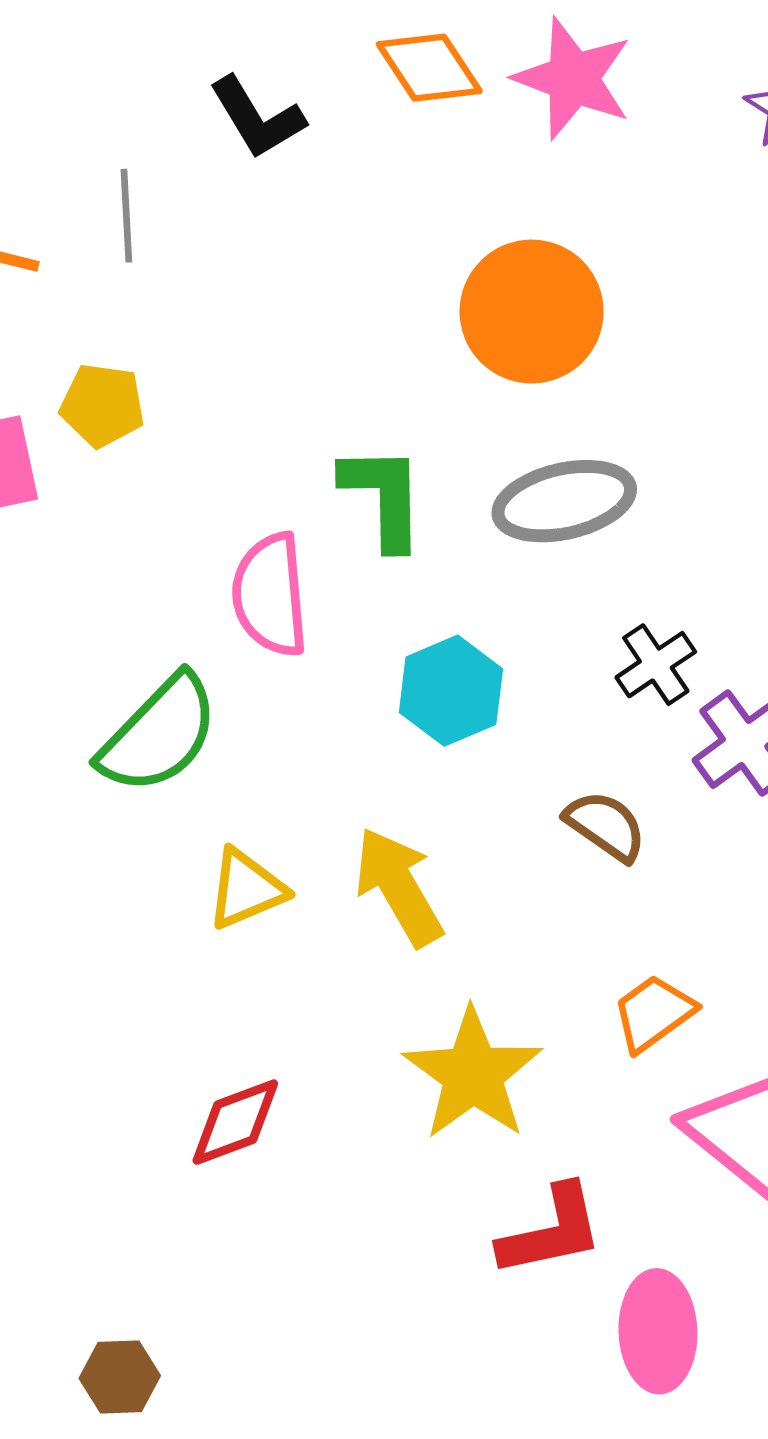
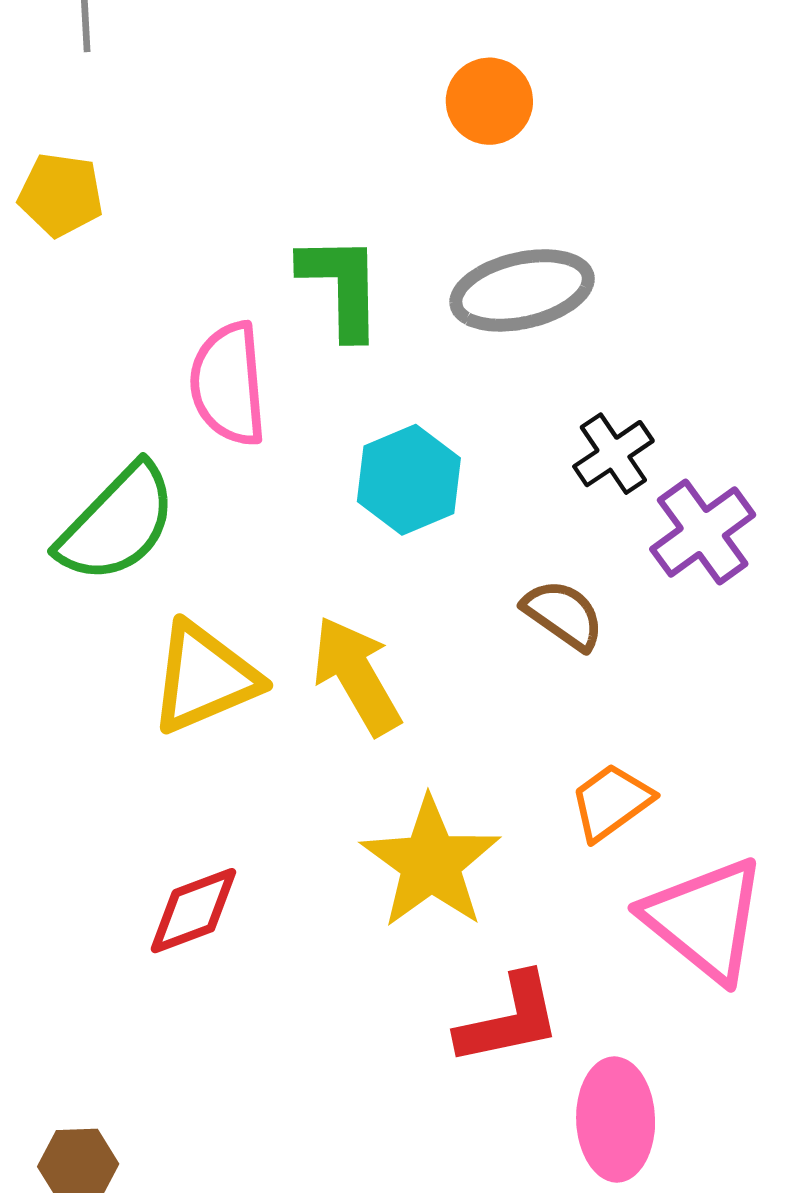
orange circle: (532, 312) -> (489, 101), size x0.6
yellow triangle: (246, 889) -> (204, 678), size x1.4

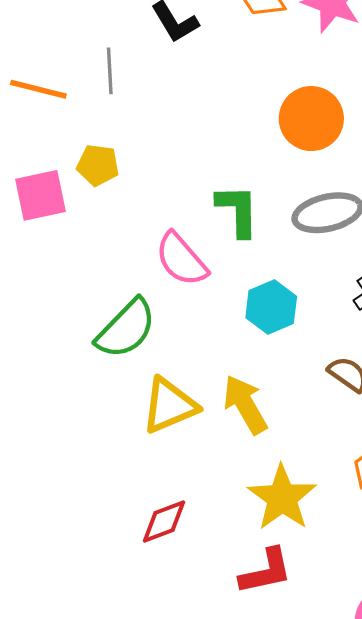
orange circle: (489, 101) -> (311, 119), size x1.5
pink semicircle: (228, 384) -> (181, 259), turned -36
red L-shape: (509, 1019) -> (266, 571), moved

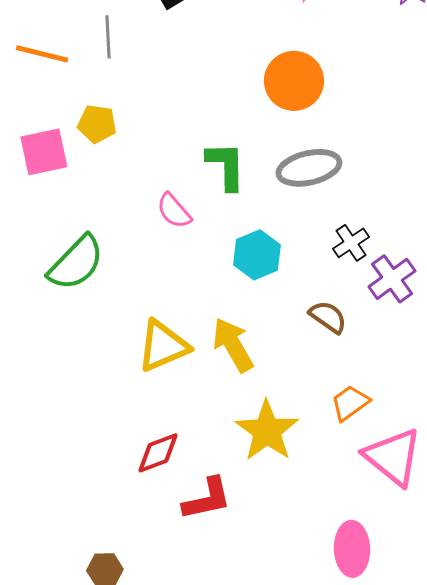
pink semicircle: (181, 259) -> (174, 211), size x0.7
green semicircle: (126, 329) -> (76, 263), moved
red L-shape: (266, 571) -> (207, 499), moved

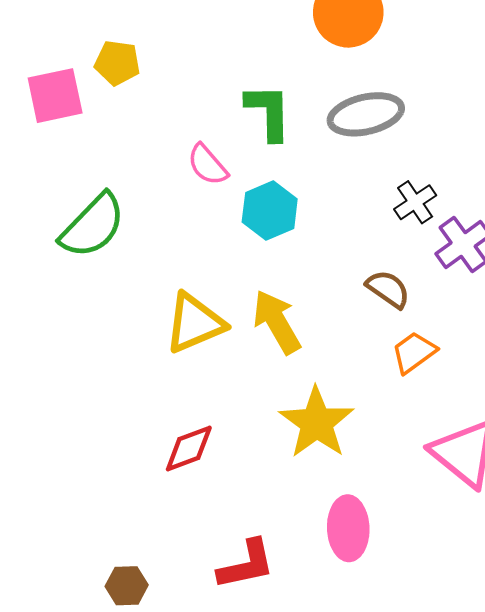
cyan hexagon: (257, 255) -> (270, 210), moved
orange trapezoid: (350, 403) -> (414, 352), moved
red L-shape: (207, 499) -> (246, 565), moved
pink ellipse: (352, 549) -> (348, 528), moved

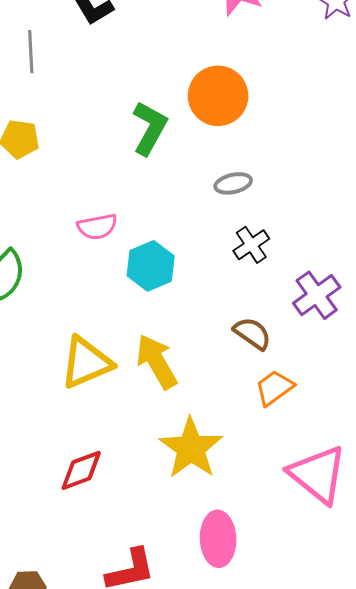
green L-shape: (269, 112) -> (150, 128), moved, turned 30
gray ellipse: (366, 114) -> (233, 183), size x0.6
pink semicircle: (208, 165) -> (97, 227), turned -60
black cross: (415, 202) -> (251, 245), moved

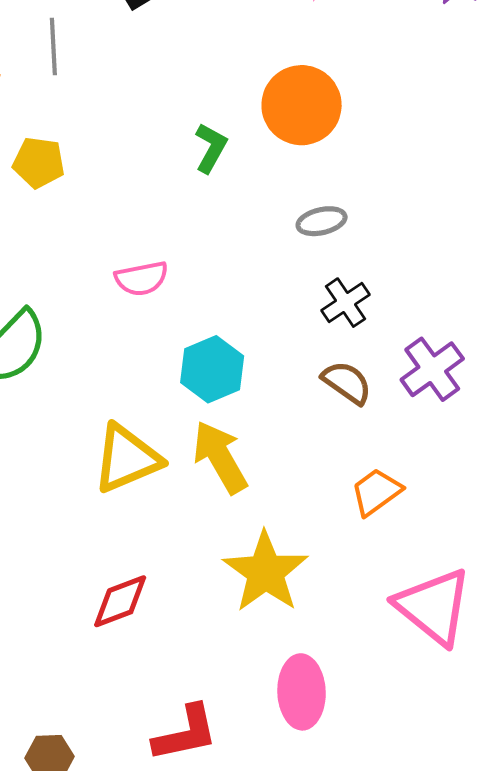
green L-shape: (150, 128) -> (211, 148), size x0.7
cyan hexagon: (151, 266) -> (212, 369), moved
brown semicircle: (252, 333) -> (347, 383), moved

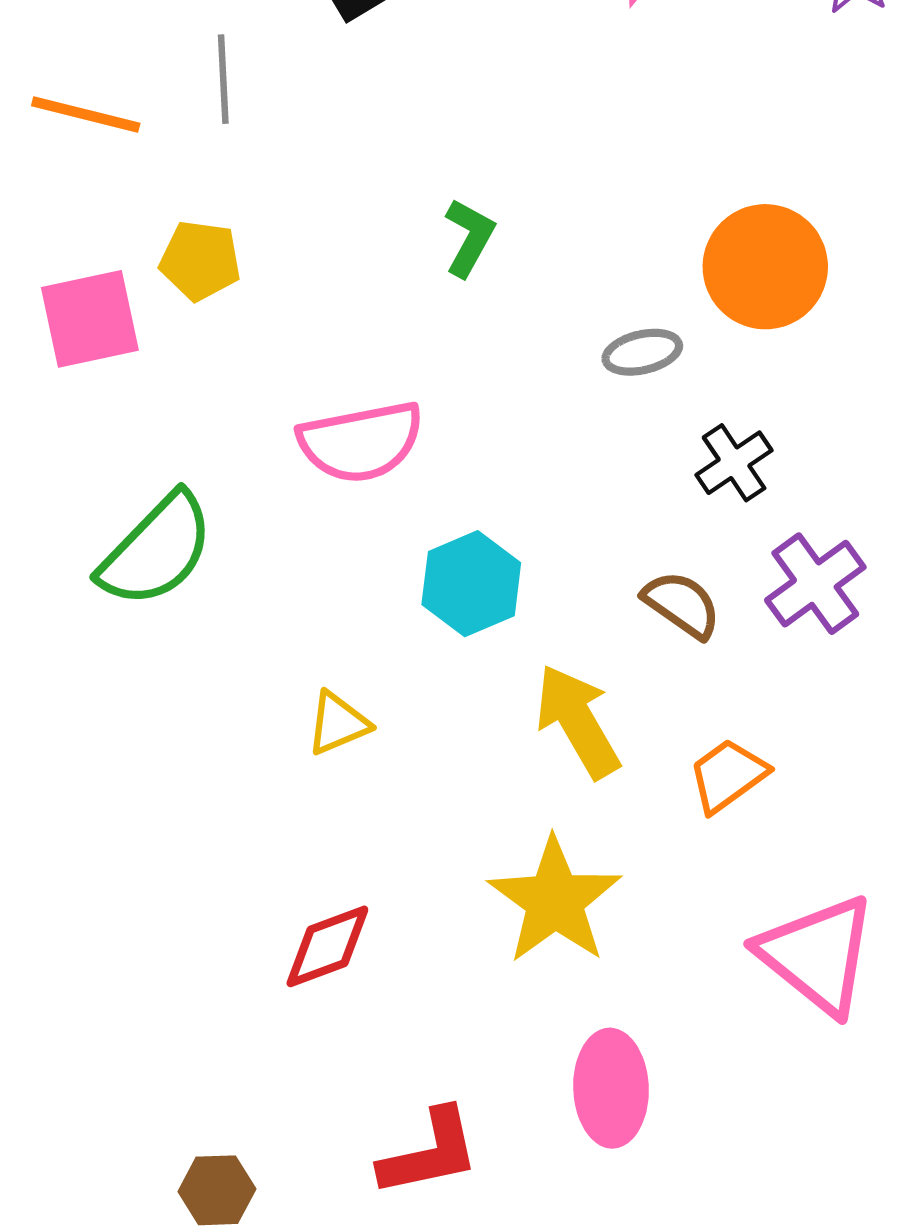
orange circle: (302, 105) -> (765, 267), moved
pink semicircle: (141, 279) -> (361, 442), size x1.5
black cross: (346, 303) -> (734, 463), moved
yellow arrow: (220, 457) -> (578, 721), moved
yellow triangle: (127, 459) -> (338, 723), size x0.6

